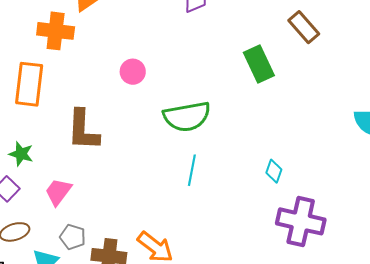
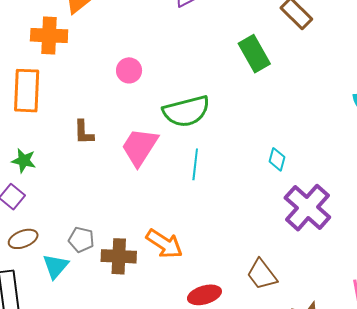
brown L-shape: (83, 130) -> (84, 132), size x0.6
pink trapezoid: (58, 192) -> (140, 147), moved, size x1.4
purple cross: (301, 221) -> (307, 208), turned 33

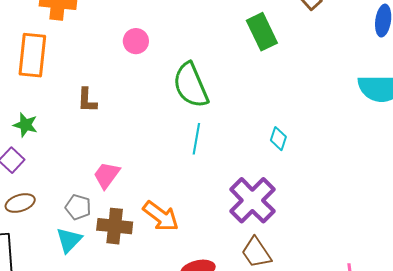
green semicircle: (186, 111) -> (191, 85), turned 78
pink trapezoid: (140, 147) -> (107, 175), moved, size x0.7
purple cross: (307, 208) -> (252, 200), moved
cyan triangle: (56, 266) -> (69, 240), moved

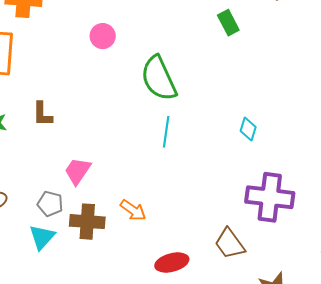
green rectangle: (262, 32) -> (228, 23), size x0.7
brown L-shape: (87, 100) -> (42, 114), moved
purple cross: (252, 200) -> (270, 197), moved, turned -36
orange arrow: (161, 216) -> (133, 210), size x0.7

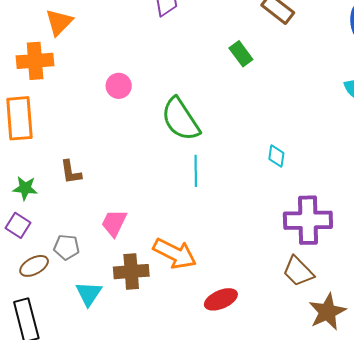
gray pentagon: (50, 204) -> (67, 247), moved
orange arrow: (133, 210) -> (175, 253), size x1.6
brown trapezoid: (230, 244) -> (298, 271), moved

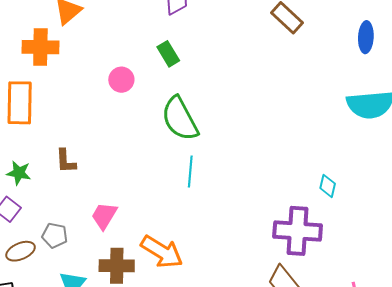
green rectangle: (241, 54) -> (168, 54), moved
cyan diamond: (276, 156) -> (328, 186), moved

